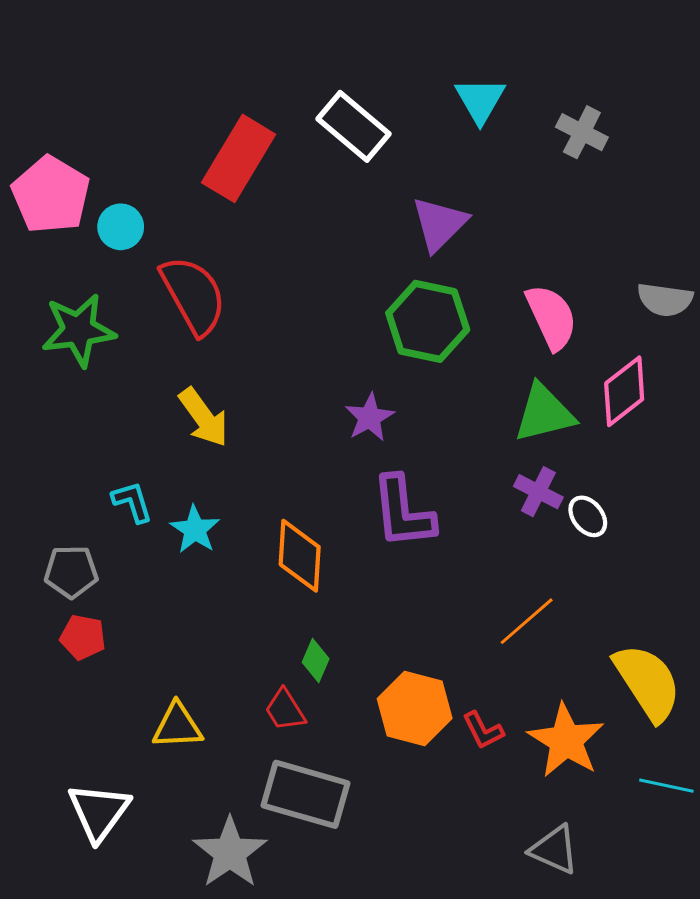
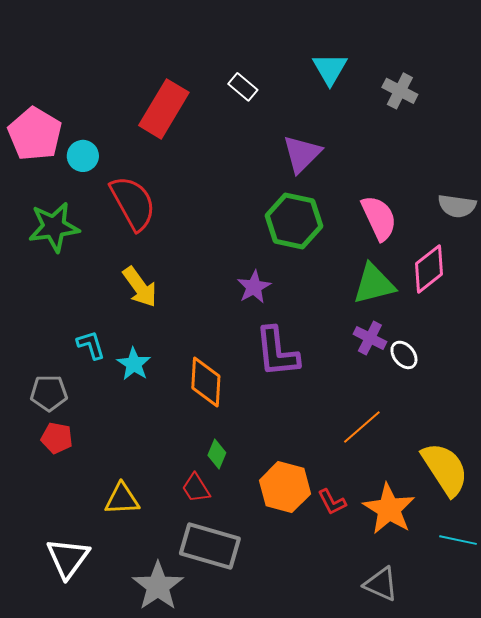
white rectangle: (354, 126) -> (243, 87), size x0.6

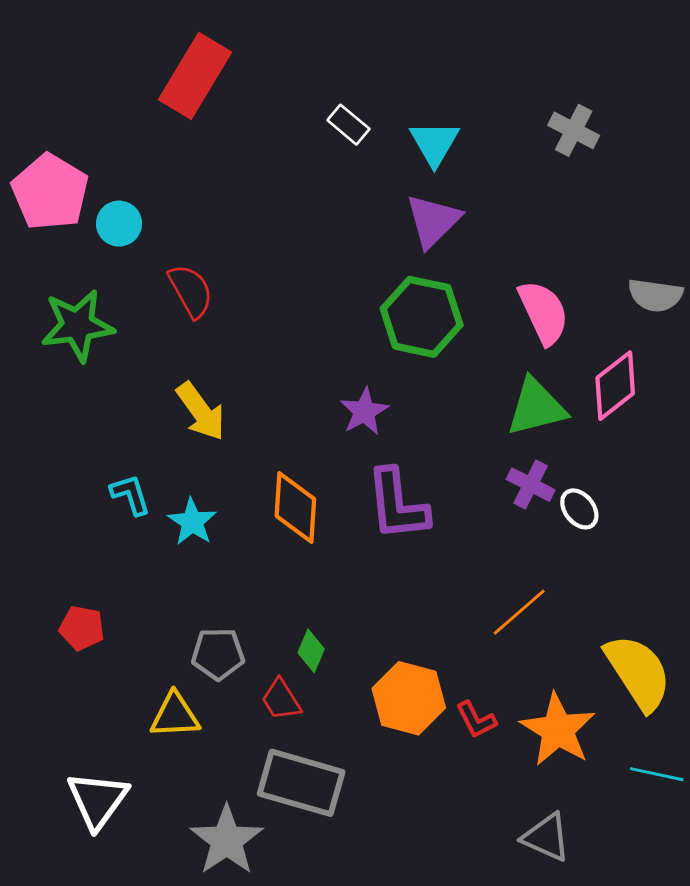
cyan triangle: (330, 69) -> (434, 143), moved
red rectangle: (164, 109) -> (195, 76), moved
red semicircle: (133, 203) -> (191, 291), size x0.7
orange diamond: (206, 382) -> (295, 507), moved
gray pentagon: (49, 393) -> (218, 654), moved

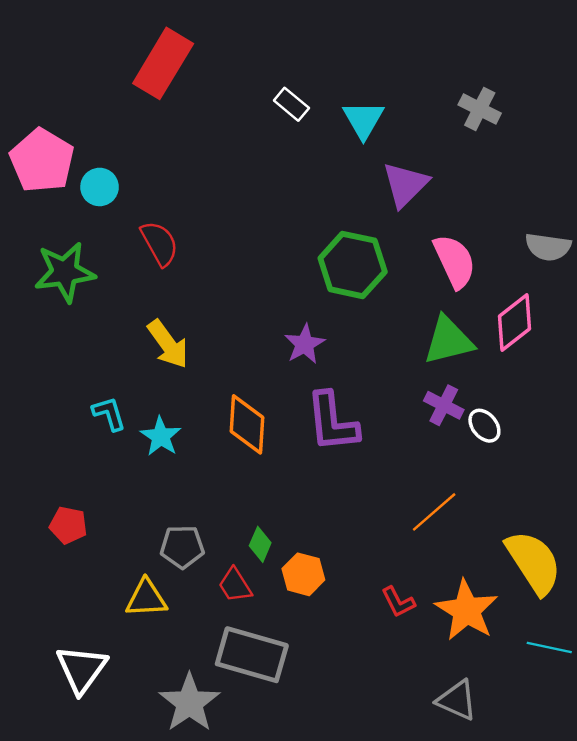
purple triangle: (433, 221) -> (405, 185), moved
orange hexagon: (409, 698) -> (303, 574), moved, size x0.7

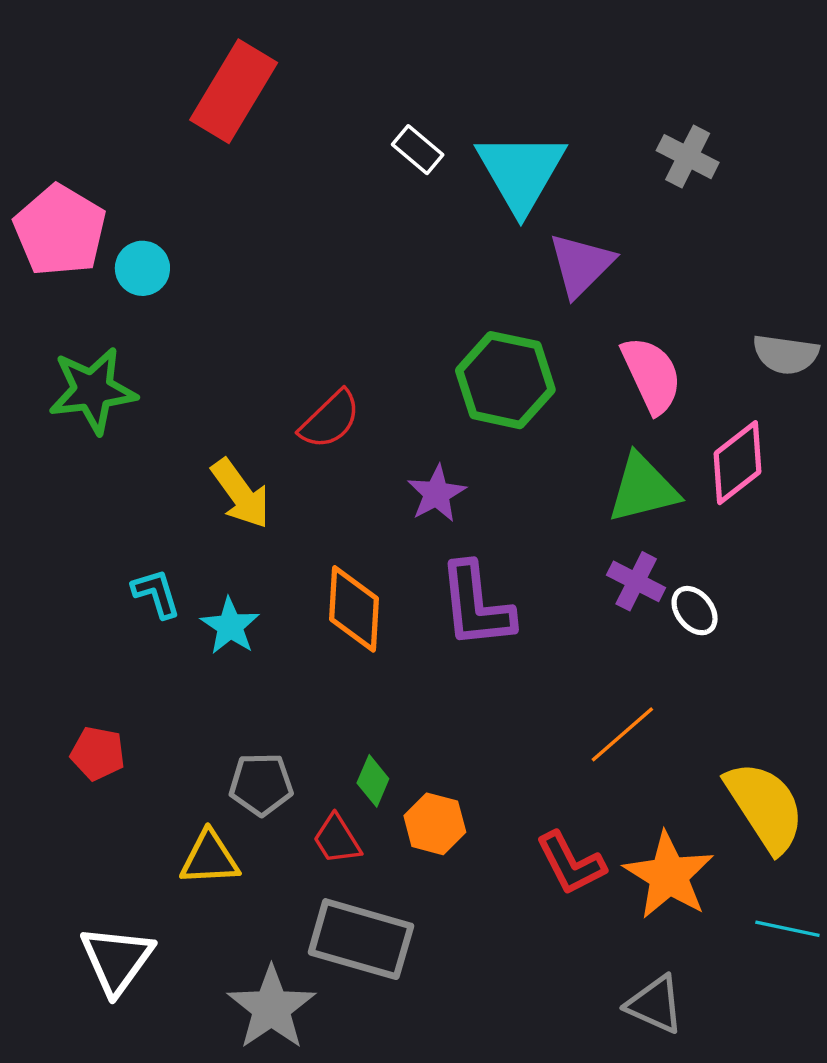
cyan triangle: (363, 120) -> (521, 172), size x1.5
red semicircle: (159, 243) -> (330, 420), moved, turned 75
red L-shape: (398, 602) -> (571, 863), size x1.4

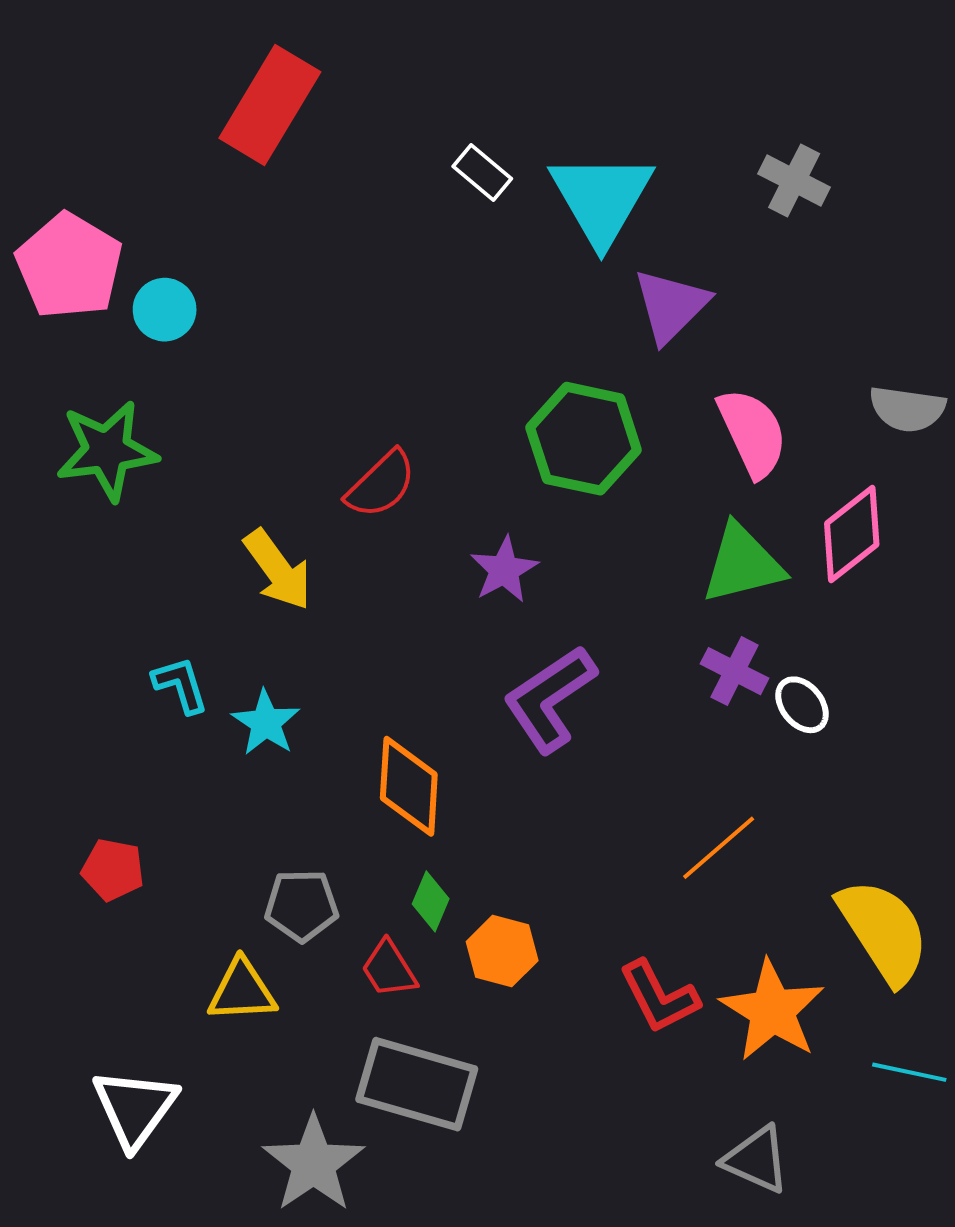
purple L-shape: (476, 605) -> (550, 699), turned 62
orange diamond: (354, 609) -> (409, 786), moved

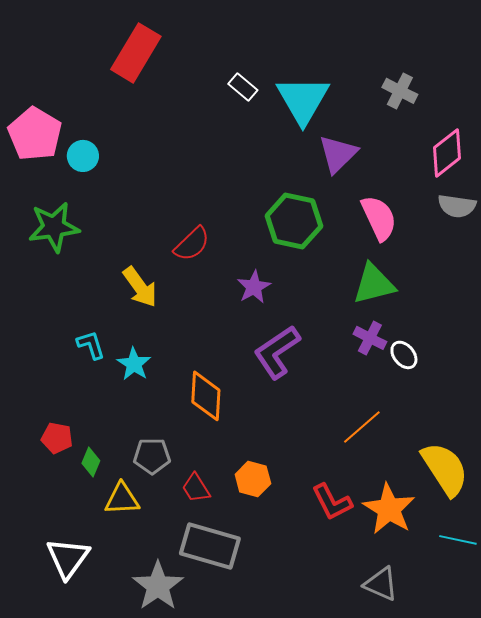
pink diamond: (852, 534) -> (447, 153), moved
green diamond: (431, 901) -> (91, 462), moved

